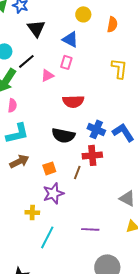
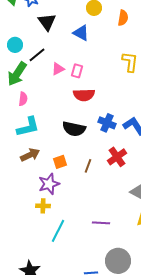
pink rectangle: (66, 62) -> (77, 71), moved
red cross: (92, 155) -> (117, 157), moved, turned -30
purple star: (53, 193) -> (49, 184), moved

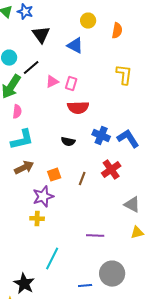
black semicircle: (74, 129) -> (68, 142), size x0.6
cyan line: (58, 231) -> (52, 259), moved

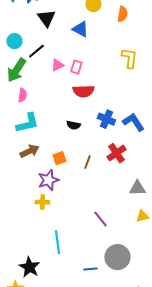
gray triangle: (132, 205) -> (137, 188), turned -30
purple line: (95, 236) -> (100, 219), turned 48
cyan line: (52, 259) -> (57, 242), turned -35

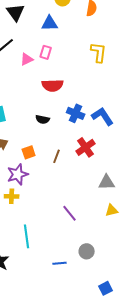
blue triangle: (80, 29) -> (50, 23), turned -30
pink rectangle: (76, 67) -> (46, 52), moved
gray circle: (117, 257) -> (87, 251), size x0.6

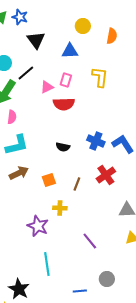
yellow L-shape: (99, 52) -> (100, 77), moved
red semicircle: (53, 85) -> (64, 104), moved
purple star: (18, 174) -> (38, 226), moved, turned -30
yellow cross: (12, 196) -> (60, 208), moved

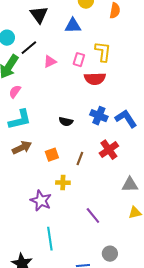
pink rectangle: (66, 80) -> (79, 60), moved
red semicircle: (64, 104) -> (95, 79), moved
pink semicircle: (12, 117) -> (15, 92), turned -152

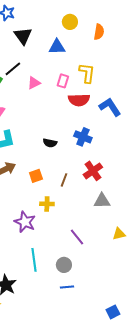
blue L-shape: (126, 119) -> (110, 107), moved
gray triangle: (130, 185) -> (102, 201), moved
gray circle: (110, 254) -> (64, 265), moved

